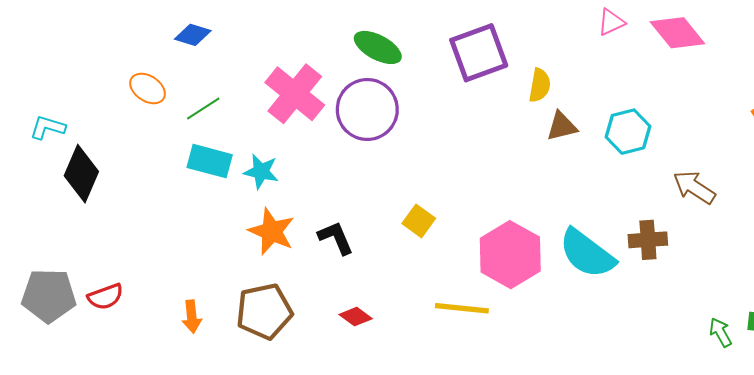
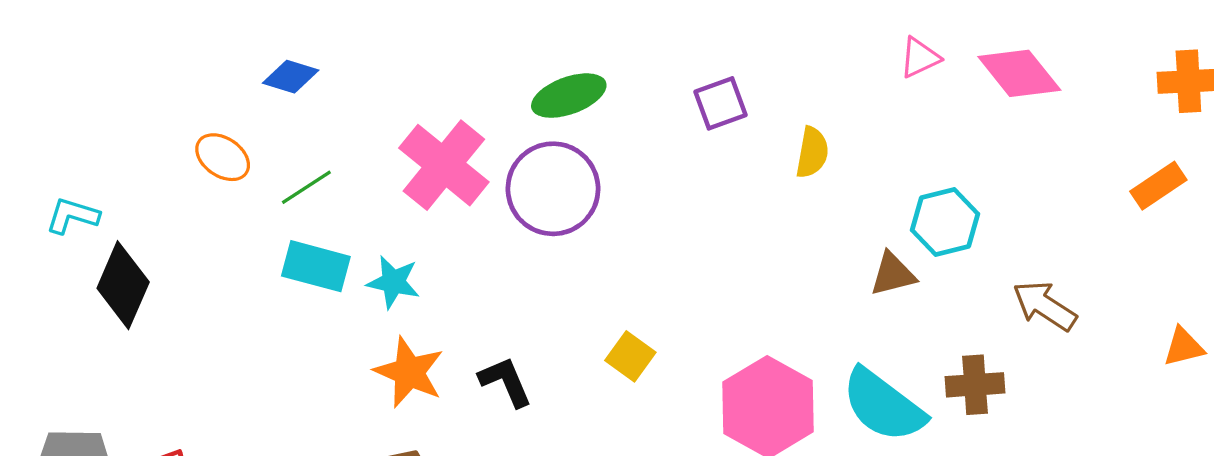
green ellipse: (378, 47) -> (569, 96), turned -48
purple square: (479, 53) -> (721, 103), size x0.6
brown triangle: (562, 126) -> (893, 274), moved

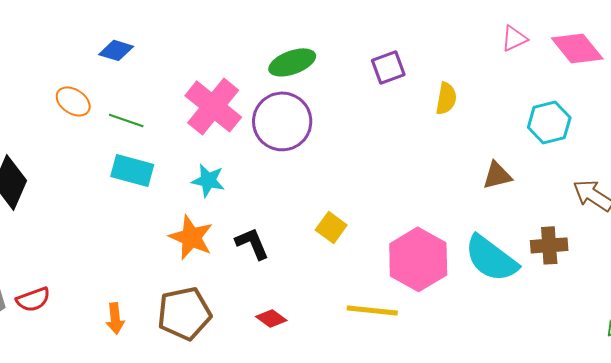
green line: (306, 187) -> (126, 120), turned 52
cyan hexagon: (945, 222) -> (549, 122), moved
cyan star: (393, 282) -> (208, 180), moved

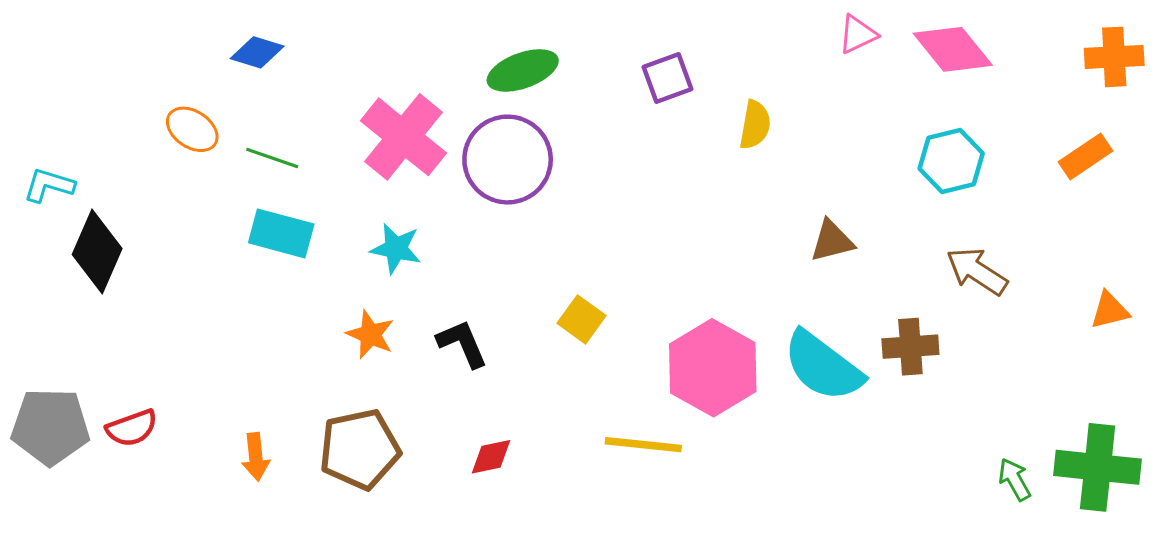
cyan hexagon: (549, 122) -> (951, 161), moved
orange star: (191, 237) -> (370, 335), size x0.7
red diamond: (271, 318) -> (491, 457), turned -48

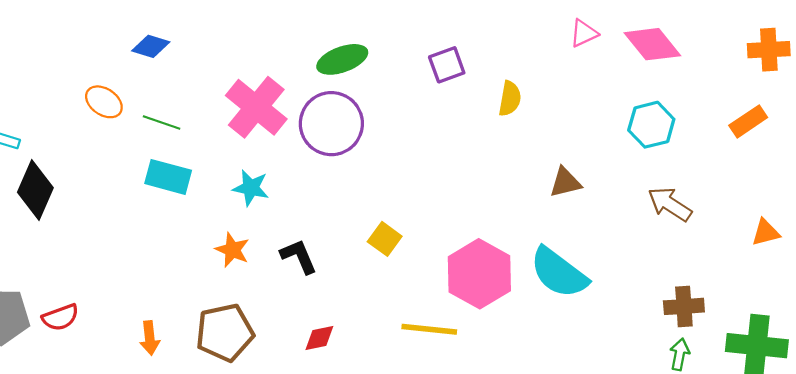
brown cross: (910, 347) -> (684, 306), moved
green arrow: (1015, 479) -> (680, 354), moved, turned 40

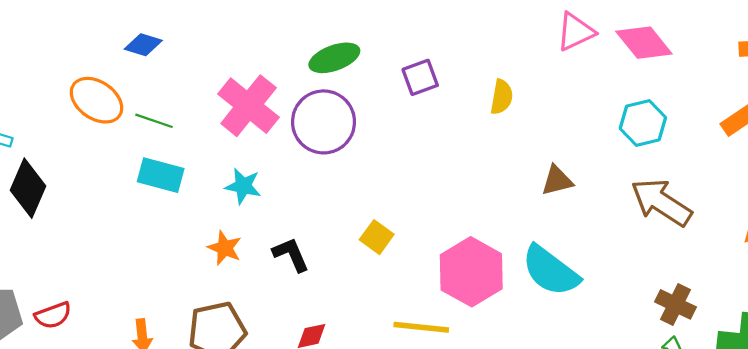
pink triangle: (584, 33) -> (576, 32), size x1.4
purple square: (447, 65) -> (420, 77), moved
orange ellipse: (104, 102) -> (96, 100), size x1.4
brown arrow: (670, 204) -> (661, 202), size x1.4
brown cross: (684, 306) -> (675, 304), turned 30

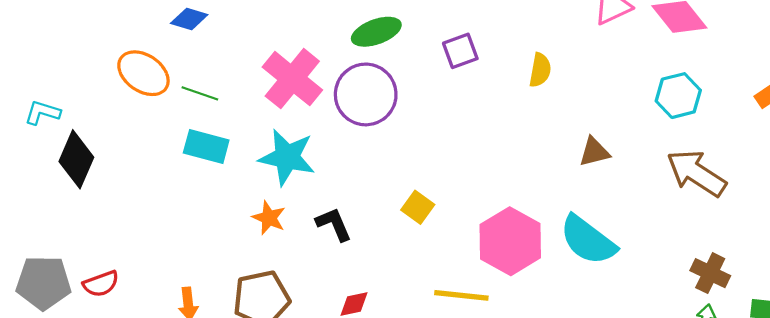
cyan star: (243, 186) -> (287, 157), size x1.6

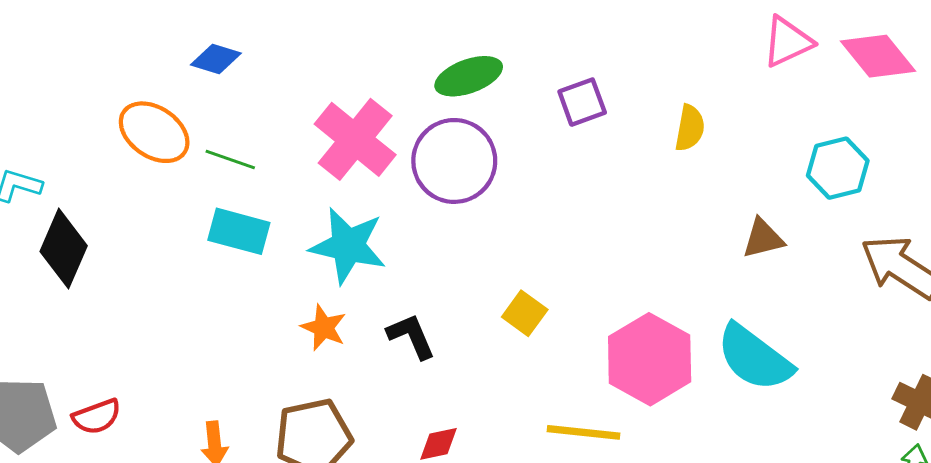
cyan hexagon: (678, 96) -> (838, 168), moved

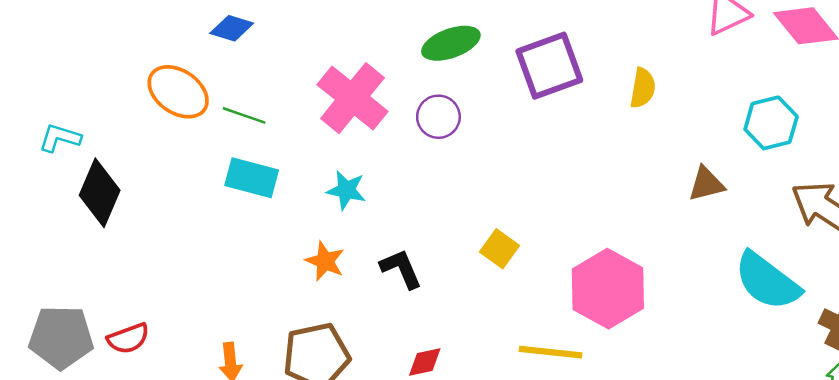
purple square: (582, 102) -> (549, 66), size x1.6
purple circle: (454, 161) -> (438, 117), size x0.6
cyan star: (348, 246) -> (346, 190), size x0.6
cyan semicircle: (754, 358) -> (767, 281), moved

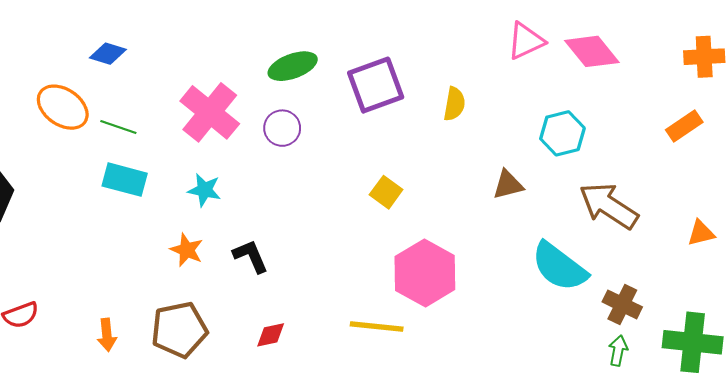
yellow square: (499, 249) -> (386, 192), moved

